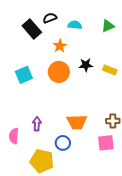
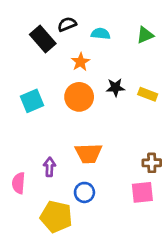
orange trapezoid: (77, 122) -> (88, 153), moved

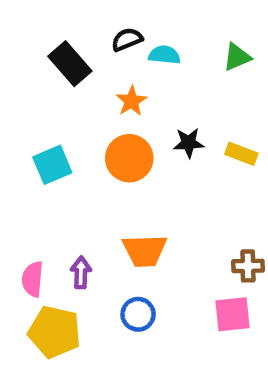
black semicircle: (67, 24) -> (127, 39), moved
pink semicircle: (19, 183) -> (32, 279), moved
yellow pentagon: (56, 217) -> (54, 332), moved

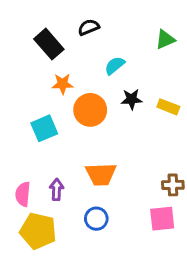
cyan semicircle: (164, 55) -> (115, 66), moved, turned -45
orange star: (131, 101) -> (63, 84), moved, turned 30
cyan square: (52, 165) -> (44, 128), moved

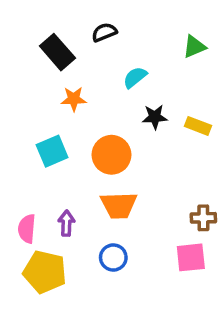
orange circle: (90, 110) -> (111, 155), moved

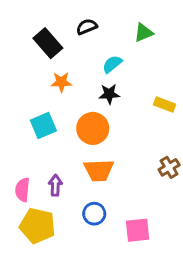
green triangle: (194, 47) -> (144, 33), moved
black star: (155, 117) -> (109, 94), moved
brown cross: (203, 218) -> (169, 167), moved, turned -30
pink square: (191, 257) -> (138, 230), moved

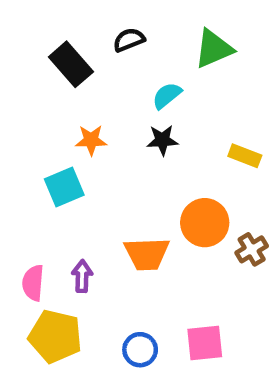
green triangle: (144, 33) -> (214, 49), size x1.4
orange star: (61, 82) -> (91, 140), moved
orange circle: (93, 128) -> (205, 223), moved
blue circle: (94, 214) -> (140, 350), moved

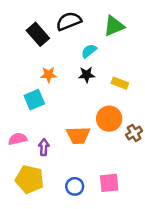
black semicircle: (129, 40) -> (69, 21), size x1.5
yellow rectangle: (245, 156) -> (120, 83), moved
pink semicircle: (33, 283) -> (18, 139), moved, turned 72

